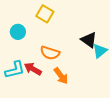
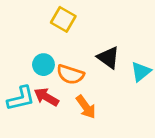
cyan circle: (18, 32) -> (43, 65), moved
black triangle: (89, 40) -> (108, 58), moved

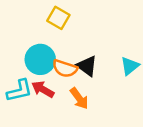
black triangle: (108, 58) -> (87, 66), moved
cyan circle: (43, 65) -> (40, 59), size x1.5

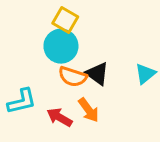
cyan circle: (40, 59) -> (61, 46), moved
red arrow: (43, 89) -> (60, 117), moved

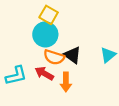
orange arrow: (89, 110) -> (66, 82), turned 36
red arrow: (60, 117) -> (44, 73), moved

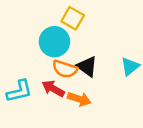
yellow square: (49, 15) -> (73, 18), moved
orange arrow: (66, 82) -> (79, 99), turned -72

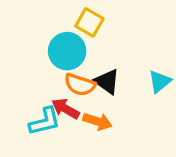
cyan L-shape: (19, 91) -> (45, 121), moved

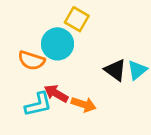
black triangle: (107, 81) -> (115, 70), moved
orange semicircle: (80, 85) -> (31, 60), moved

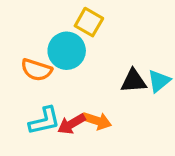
black triangle: (115, 70) -> (134, 81), turned -40
red arrow: (56, 93) -> (71, 124), moved, turned -60

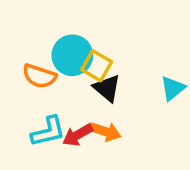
yellow square: (89, 22) -> (97, 66), moved
black triangle: (134, 81) -> (107, 88), moved, turned 44

